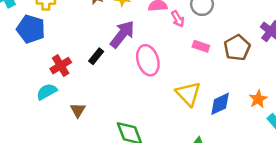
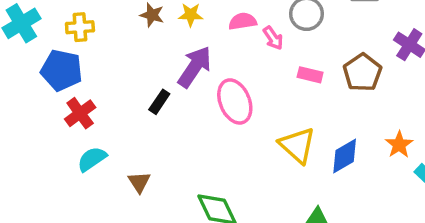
red cross: (61, 66) -> (80, 113), moved

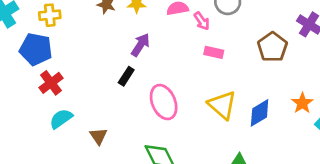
purple arrow: (195, 67) -> (140, 45), size x0.7
pink rectangle: (310, 75) -> (214, 52), moved
pink ellipse: (235, 101) -> (164, 102), moved
black rectangle: (159, 102) -> (126, 76), moved

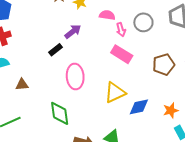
pink rectangle: (214, 52) -> (122, 54), size x1.5
yellow triangle: (222, 105) -> (115, 93), turned 35
brown triangle: (98, 136) -> (22, 84), turned 40

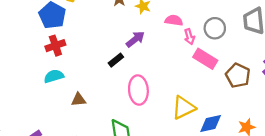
pink rectangle: (122, 54) -> (205, 59), moved
brown pentagon: (164, 65) -> (238, 75), turned -30

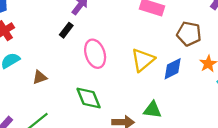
brown pentagon: (238, 75) -> (189, 34), moved

